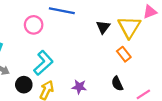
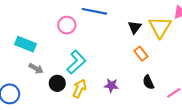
orange rectangle: (124, 54) -> (141, 54), moved

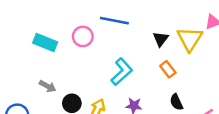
cyan rectangle: (25, 44) -> (45, 43), moved
cyan L-shape: (76, 62) -> (122, 72), moved

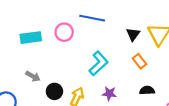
cyan rectangle: (45, 43) -> (31, 38), turned -30
black semicircle: (176, 102) -> (147, 90), turned 112

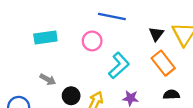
pink circle: (64, 32) -> (92, 41), moved
orange rectangle: (140, 61) -> (163, 63), size x1.5

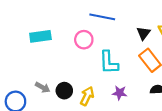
cyan L-shape: (119, 65) -> (109, 62), turned 130
gray arrow: (48, 79) -> (43, 87), moved

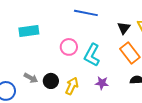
pink circle: (84, 40) -> (69, 47), moved
cyan L-shape: (109, 62) -> (92, 55), turned 30

